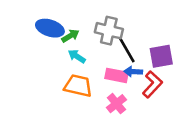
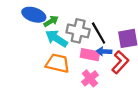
gray cross: (109, 31) -> (78, 31), moved
cyan arrow: (77, 56) -> (56, 38), size x1.5

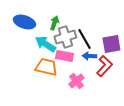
green arrow: (51, 21) -> (54, 23), moved, turned -40
gray cross: (78, 31) -> (65, 37), turned -30
pink rectangle: (90, 55) -> (64, 56), moved

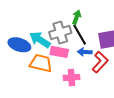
blue ellipse: (24, 22) -> (19, 45), moved
green arrow: (54, 23) -> (77, 17), moved
pink cross: (76, 81) -> (71, 77), turned 35

